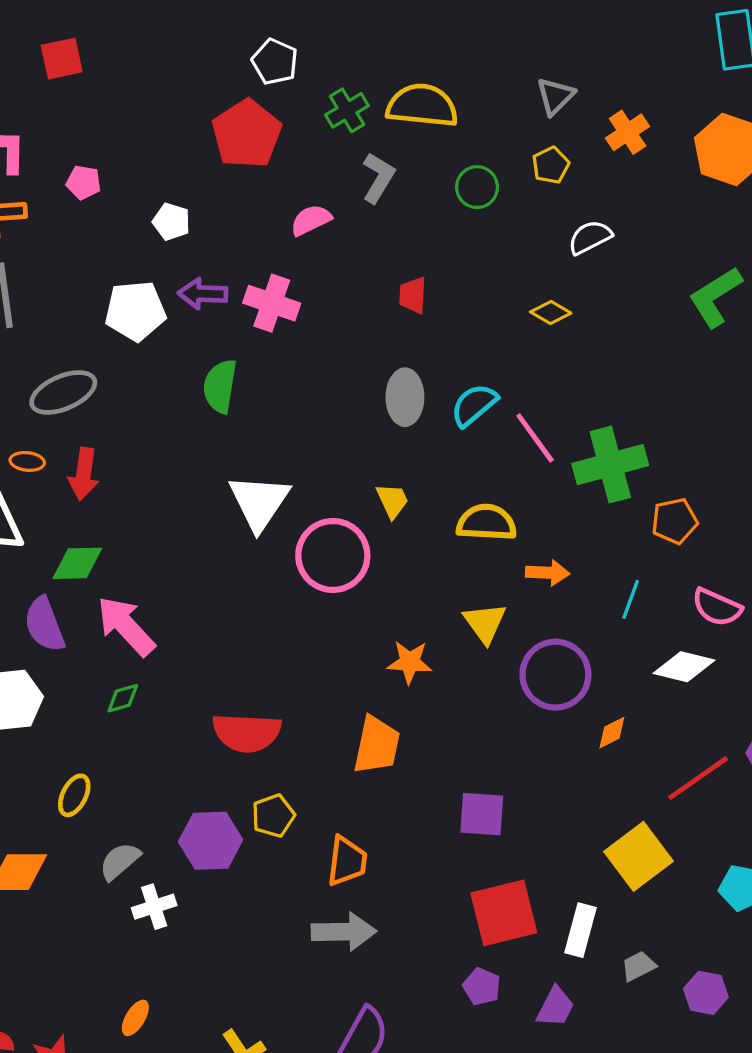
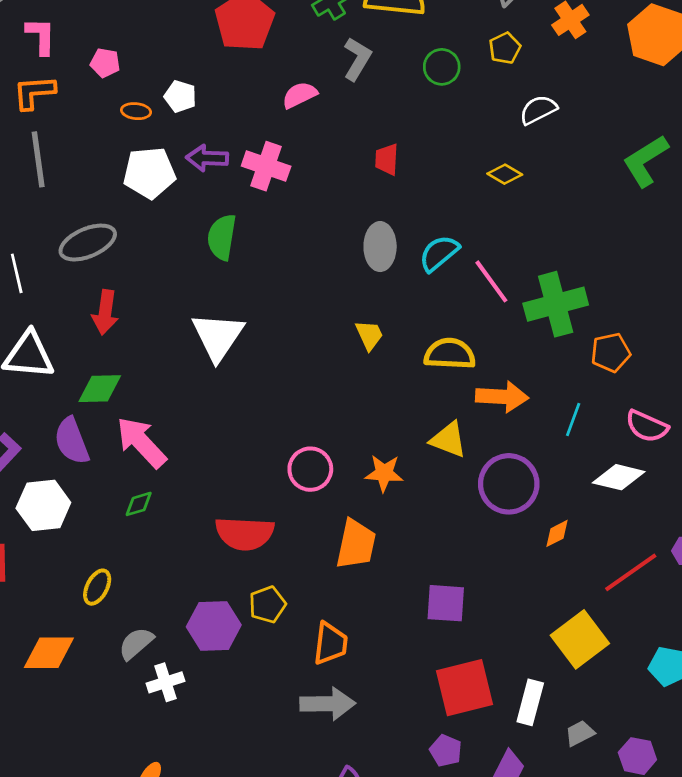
orange ellipse: (27, 461) -> (136, 111), moved
white triangle: (259, 502) -> (218, 336), moved
pink circle: (333, 555) -> (310, 469), moved, size x0.7
orange arrow: (548, 573) -> (502, 397), size x1.4
yellow triangle: (485, 623) -> (448, 440), turned -33

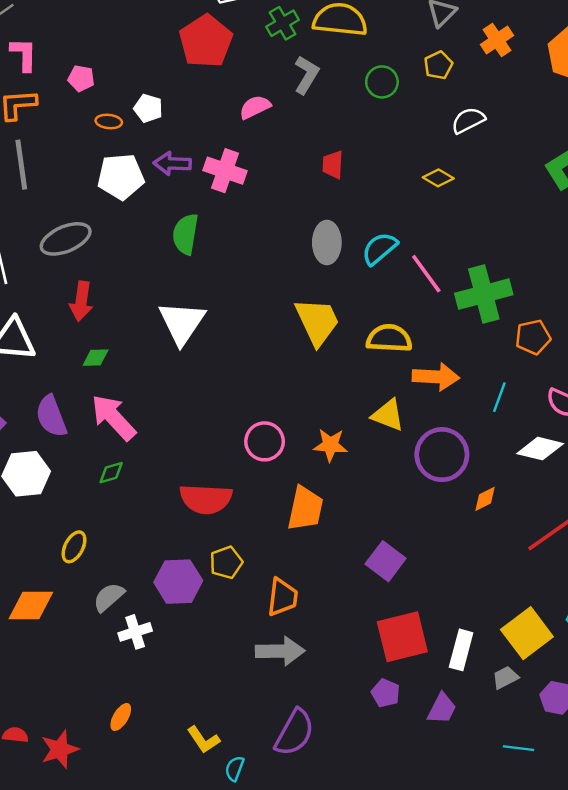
yellow trapezoid: (369, 335) -> (317, 322), size x1.8
green diamond: (100, 389) -> (96, 358), moved, size x0.7
purple square: (446, 603) -> (386, 561), turned 33
yellow square: (580, 639) -> (527, 633), moved

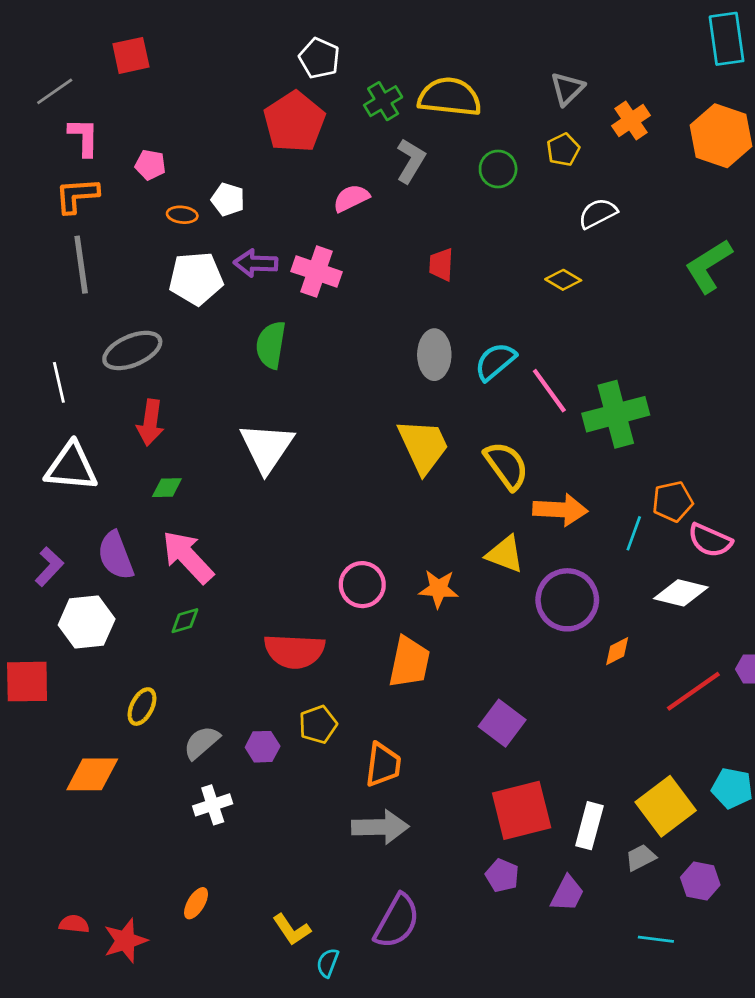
orange pentagon: (533, 337) -> (673, 501), moved
yellow semicircle: (389, 338) -> (506, 465), turned 51
purple hexagon: (178, 582) -> (263, 747), size x0.6
gray semicircle: (109, 597) -> (202, 743), moved

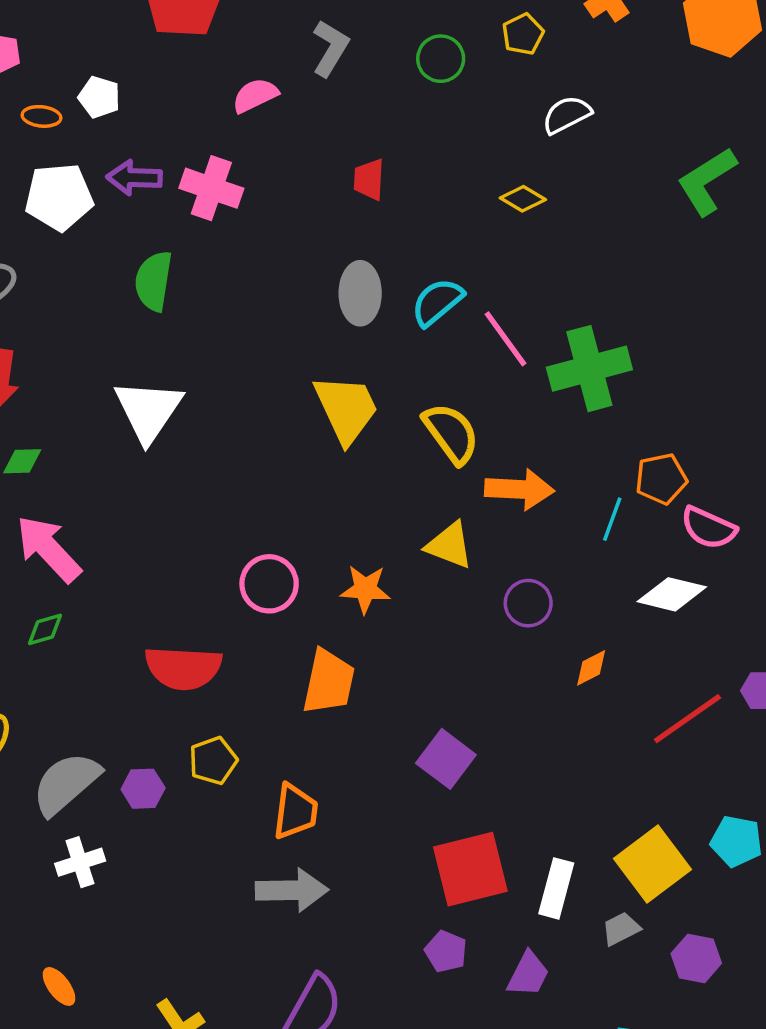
purple circle: (567, 600) -> (528, 603), size x0.6
gray semicircle: (202, 743) -> (66, 783), size x1.5
orange ellipse: (196, 903) -> (59, 986), turned -68

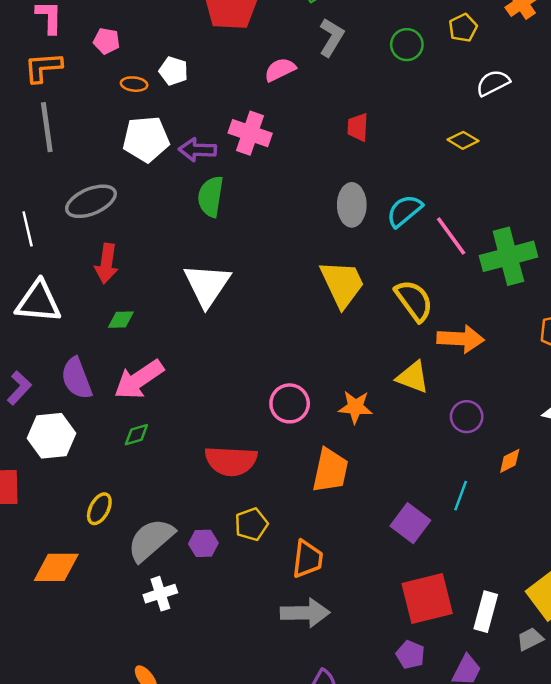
purple arrow: (134, 178) -> (197, 150), moved
cyan line: (612, 519) -> (461, 496), moved
pink arrow: (49, 549) -> (139, 380), turned -81

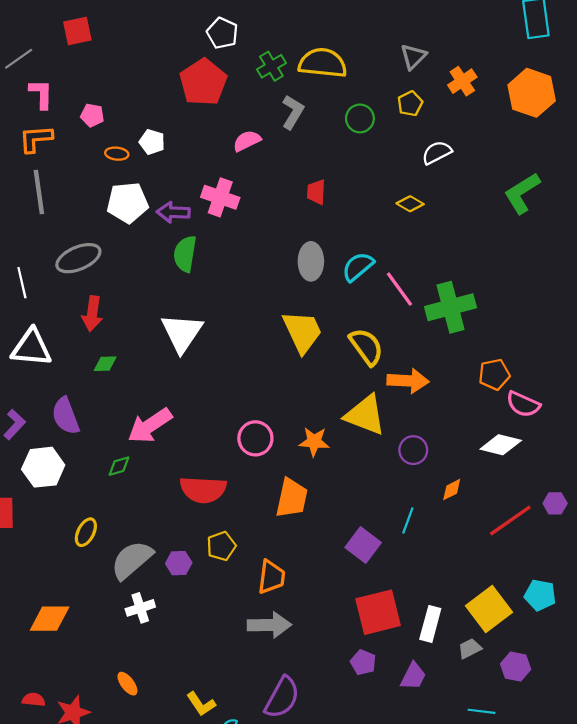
yellow triangle: (413, 377) -> (365, 415), size x1.4
pink arrow: (139, 380) -> (150, 426), moved
orange diamond: (56, 567) -> (50, 619), moved

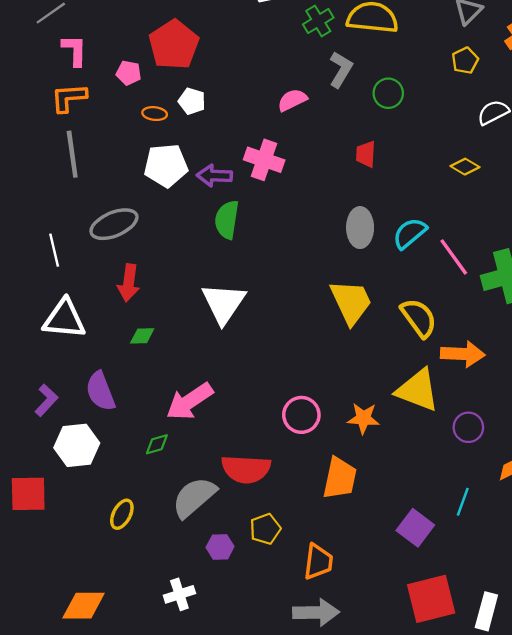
red pentagon: (203, 82) -> (174, 45), moved
green circle: (360, 118) -> (388, 93), moved
gray semicircle: (132, 560) -> (194, 497), moved

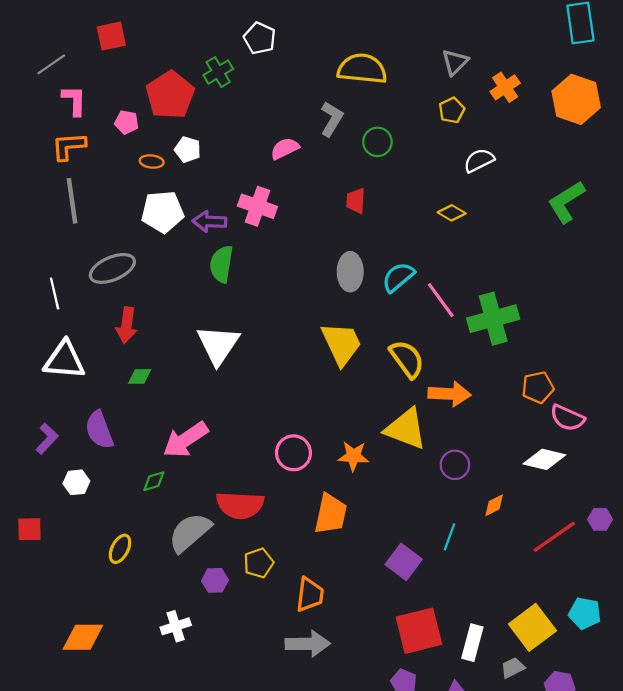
green cross: (318, 21) -> (218, 72), moved
white hexagon: (77, 445) -> (76, 482), size x0.6
red square: (28, 494) -> (29, 529), size x0.7

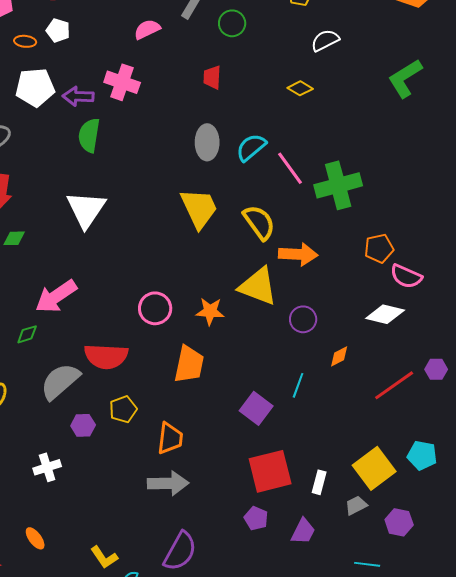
white rectangle: (472, 643) -> (319, 482), size x0.7

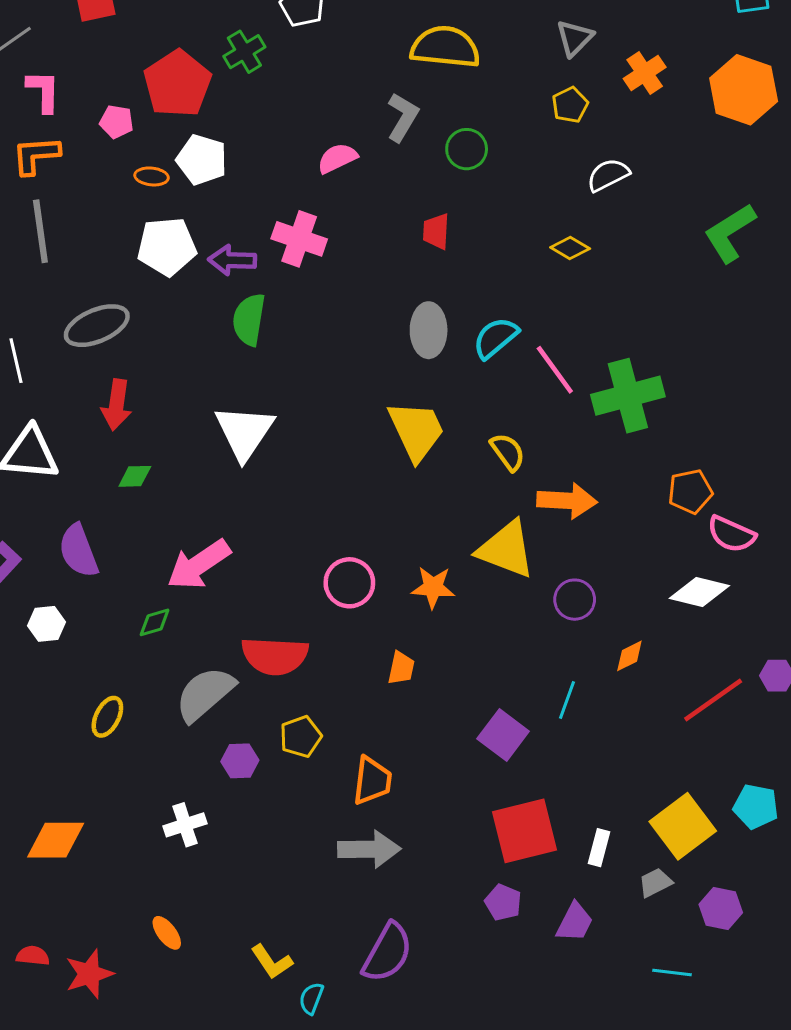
white pentagon: (58, 30) -> (202, 160), size x1.4
yellow semicircle: (259, 222) -> (508, 452), size x0.7
orange trapezoid: (189, 364) -> (401, 668), size x0.6

